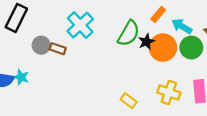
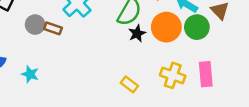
black star: (146, 42) -> (137, 33), moved
cyan star: (21, 77) -> (30, 74), moved

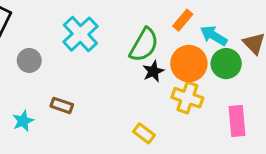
brown rectangle: (53, 28) -> (62, 105), moved
cyan star: (30, 74) -> (23, 121), turned 30
yellow cross: (173, 75) -> (187, 98), moved

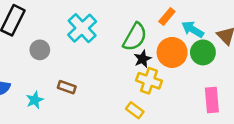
yellow cross: (187, 98) -> (149, 81), moved

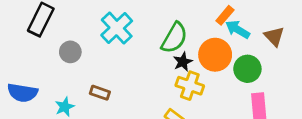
orange rectangle: (167, 16) -> (225, 15), moved
green circle: (203, 52) -> (247, 69), moved

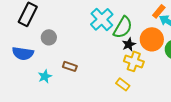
cyan cross: (117, 28) -> (102, 19), moved
blue semicircle: (22, 93) -> (23, 53), moved

